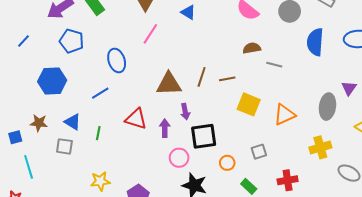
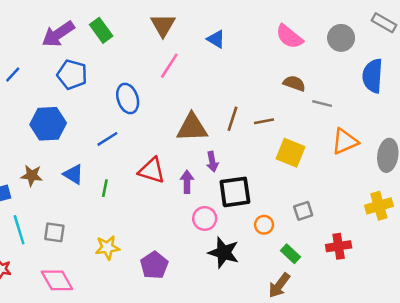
brown semicircle: (252, 48) -> (294, 83), turned 30
orange triangle: (284, 115) -> (345, 141), moved
gray square: (64, 146) -> (54, 232), moved

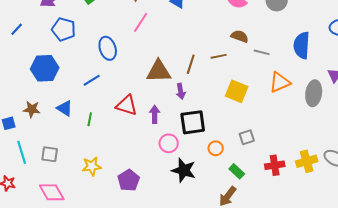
blue semicircle: (373, 76) -> (302, 45), moved
brown line: (264, 121) -> (219, 56), moved
purple arrow: (212, 162) -> (181, 91), moved
yellow cross: (379, 206) -> (307, 161), moved

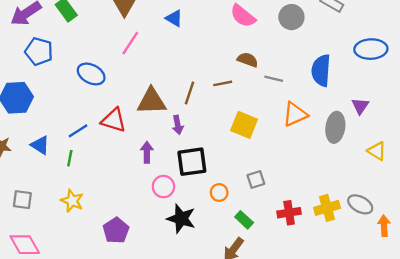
blue ellipse: (108, 48) -> (91, 74), turned -45
blue line: (92, 80) -> (78, 131), moved
red triangle: (127, 105) -> (114, 120), moved
yellow star: (92, 166) -> (72, 201), moved, turned 30

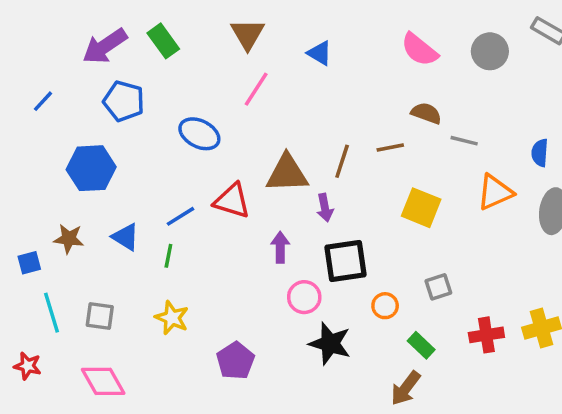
blue semicircle: (321, 70) -> (540, 153), moved, size x0.6

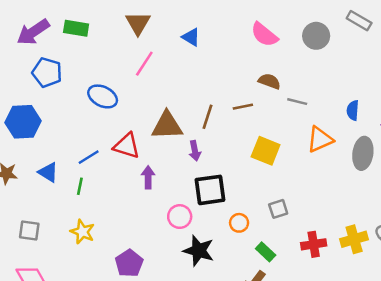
green rectangle: (163, 41) -> (76, 28), turned -45
purple arrow: (280, 247) -> (148, 177), moved

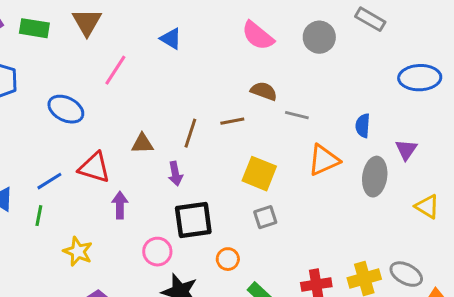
brown triangle: (138, 23) -> (87, 22), moved
brown triangle: (167, 126) -> (142, 144), size x0.6
gray square: (278, 209) -> (265, 217), moved
yellow star: (82, 232) -> (78, 252), moved

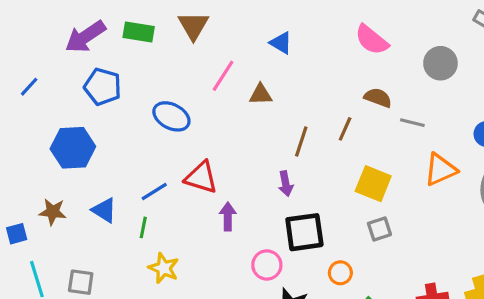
gray circle: (319, 37) -> (440, 63), moved
brown line: (232, 121) -> (345, 129), turned -55
brown triangle: (142, 144) -> (261, 95), moved
yellow star: (78, 252) -> (164, 268), moved

